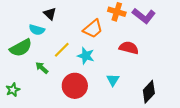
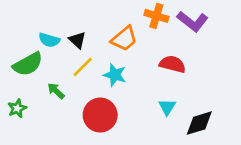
black triangle: (50, 14) -> (77, 40), moved
cyan triangle: (113, 80) -> (167, 107), moved
green star: (13, 90) -> (17, 108), moved
black diamond: (149, 92) -> (199, 123), turned 30

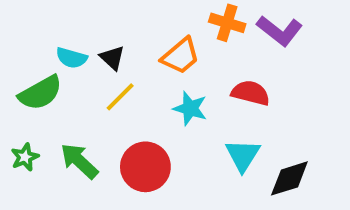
cyan star: (115, 75) -> (190, 108), moved
green arrow: (56, 91) -> (79, 161), moved, size x1.5
cyan triangle: (167, 107) -> (243, 155), size x1.4

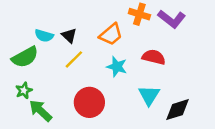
green star: (25, 157) -> (24, 90), moved
green arrow: (79, 161) -> (41, 111), moved

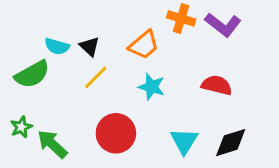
red semicircle: (154, 57) -> (217, 85), moved
green star: (24, 90) -> (21, 127), moved
cyan triangle: (149, 95) -> (184, 141), moved

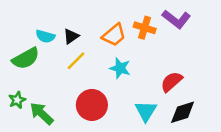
orange cross: (181, 18) -> (145, 28), moved
black triangle: (90, 46) -> (71, 36), turned 42
red semicircle: (217, 85) -> (172, 82), moved, turned -55

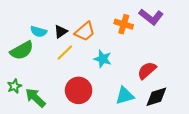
orange trapezoid: (114, 35) -> (85, 32), moved
cyan triangle: (146, 111) -> (125, 96), turned 42

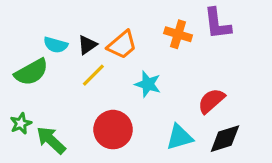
purple L-shape: (151, 17) -> (217, 24), turned 45

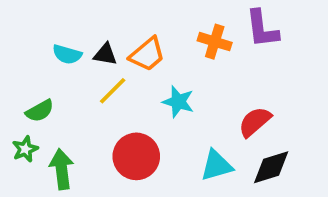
black triangle: (87, 45) -> (105, 54), turned 45
green semicircle: (31, 72) -> (40, 111), moved, size x0.7
green arrow: (51, 140) -> (62, 169), turned 40

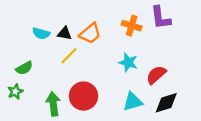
cyan star: (178, 102) -> (128, 62), moved
green arrow: (62, 169) -> (53, 104), moved

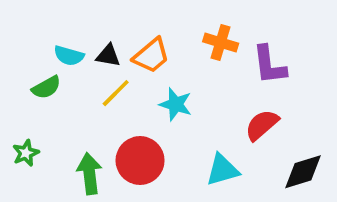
purple L-shape: (161, 18) -> (269, 65), moved
cyan star: (128, 62) -> (176, 104), moved
green semicircle: (24, 68) -> (46, 87), moved
black diamond: (166, 103) -> (303, 172), moved

